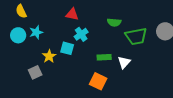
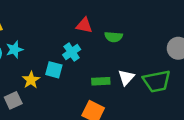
red triangle: (72, 14) -> (84, 25), moved
green trapezoid: (136, 36) -> (157, 81), moved
white triangle: (124, 62) -> (126, 77), moved

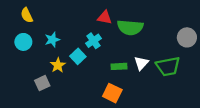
green semicircle: (114, 37) -> (130, 27), size x1.6
cyan star: (14, 50) -> (52, 40), moved
cyan square: (54, 70) -> (78, 56), turned 32

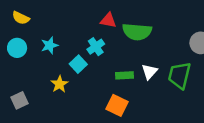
yellow semicircle: (27, 15) -> (21, 18), turned -40
yellow star: (58, 65) -> (60, 84), moved
green trapezoid: (168, 66) -> (179, 75), turned 115
gray square: (42, 83) -> (20, 100), moved

